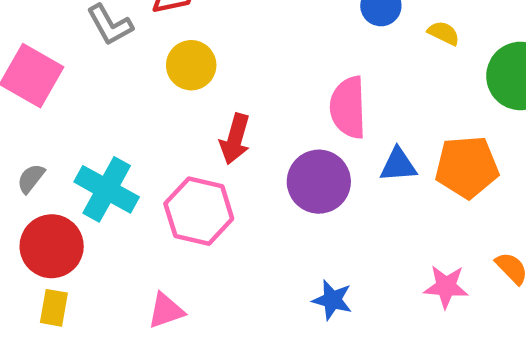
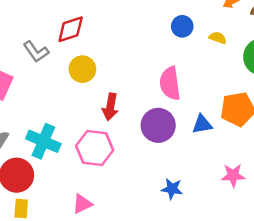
blue triangle: (398, 165) -> (202, 124), moved

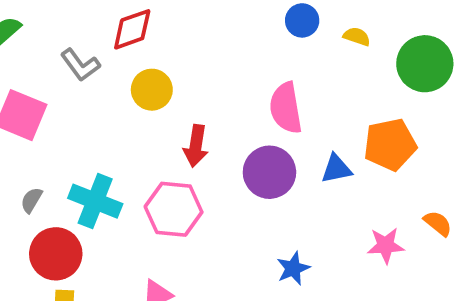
blue star: (172, 189) -> (293, 268), turned -30

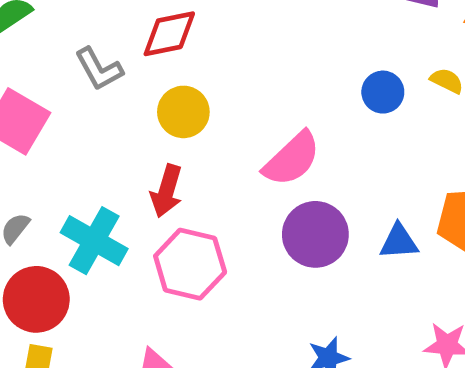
blue circle: (302, 20) -> (383, 92), moved
pink semicircle: (286, 108) -> (292, 159), moved, turned -132
red arrow: (196, 146) -> (167, 191), moved

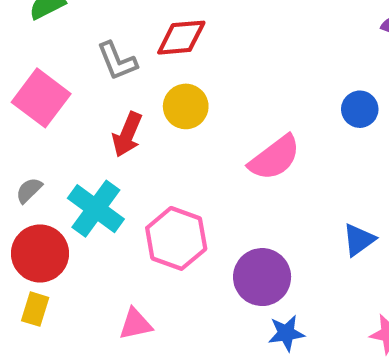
red arrow: (167, 191) -> (127, 135), moved
purple circle: (315, 234) -> (262, 277), moved
blue triangle: (399, 242) -> (359, 240), turned -39

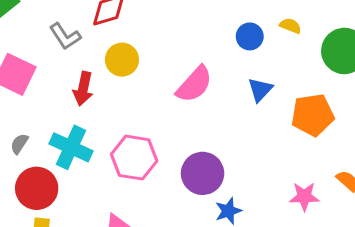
blue triangle: (359, 240) -> (260, 90), moved

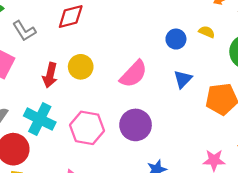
gray L-shape: (65, 36) -> (24, 31), moved
yellow circle: (122, 60) -> (81, 67), moved
purple circle: (203, 173) -> (136, 125), moved

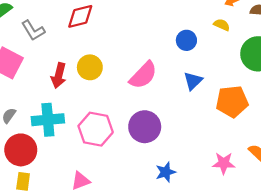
yellow semicircle: (207, 32) -> (222, 25), moved
cyan cross: (40, 119) -> (48, 120), turned -32

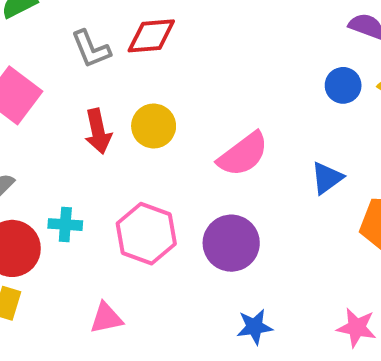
gray L-shape: (33, 30) -> (91, 49), moved
blue circle: (186, 40) -> (343, 85), moved
red arrow: (59, 76) -> (98, 131), turned -35
cyan cross: (48, 120) -> (65, 225), moved, size x0.6

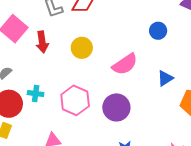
blue circle: (343, 85) -> (158, 31), moved
red arrow: (98, 131) -> (42, 42), moved

